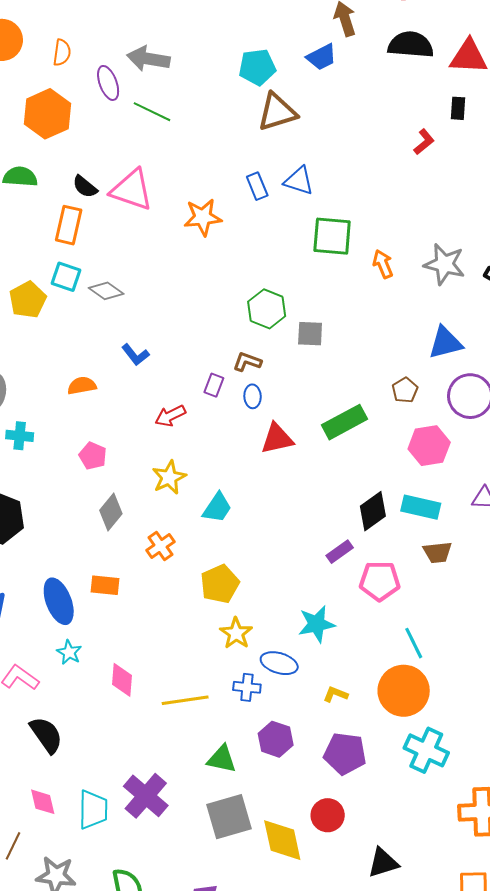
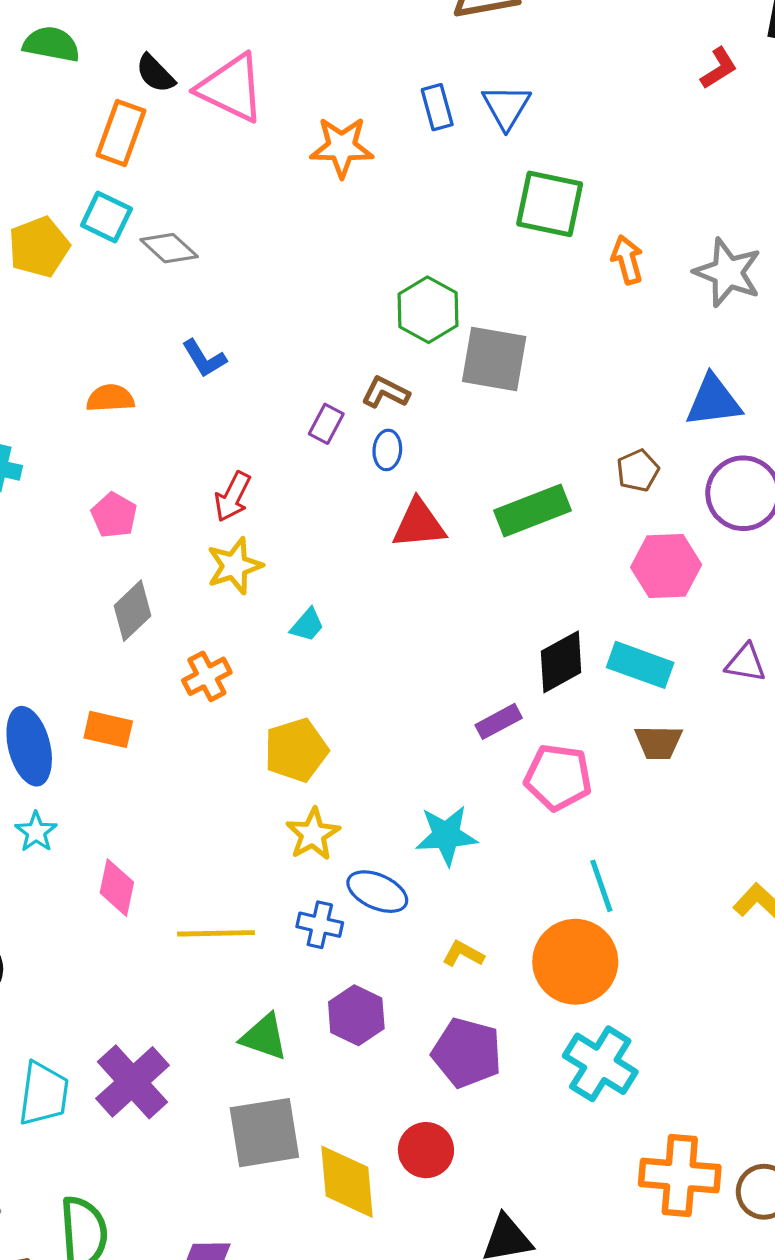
blue triangle: (299, 181) -> (506, 107), turned 36
gray square: (310, 334) -> (494, 359), size x1.5
red arrow: (170, 416) -> (233, 497), moved, turned -44
cyan trapezoid: (217, 508) -> (307, 625), size x0.7

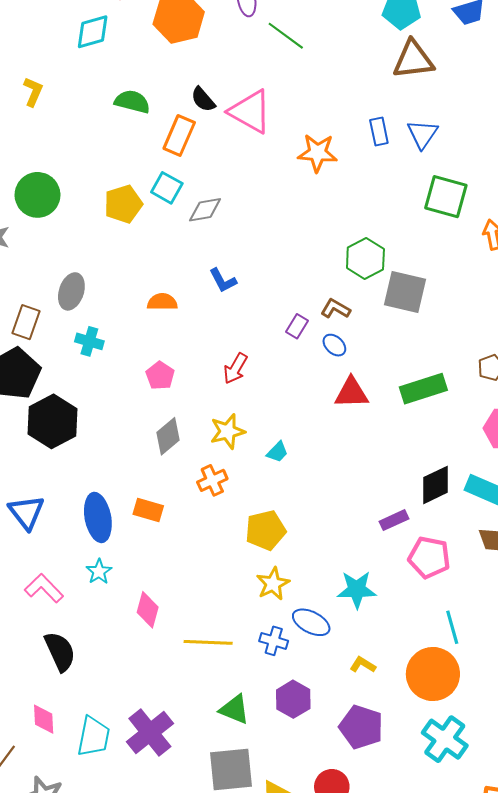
green semicircle: (51, 44) -> (132, 102), moved
gray diamond: (169, 248) -> (205, 210), turned -56
blue ellipse: (387, 450) -> (334, 345), turned -55
yellow star: (234, 566) -> (228, 431), moved

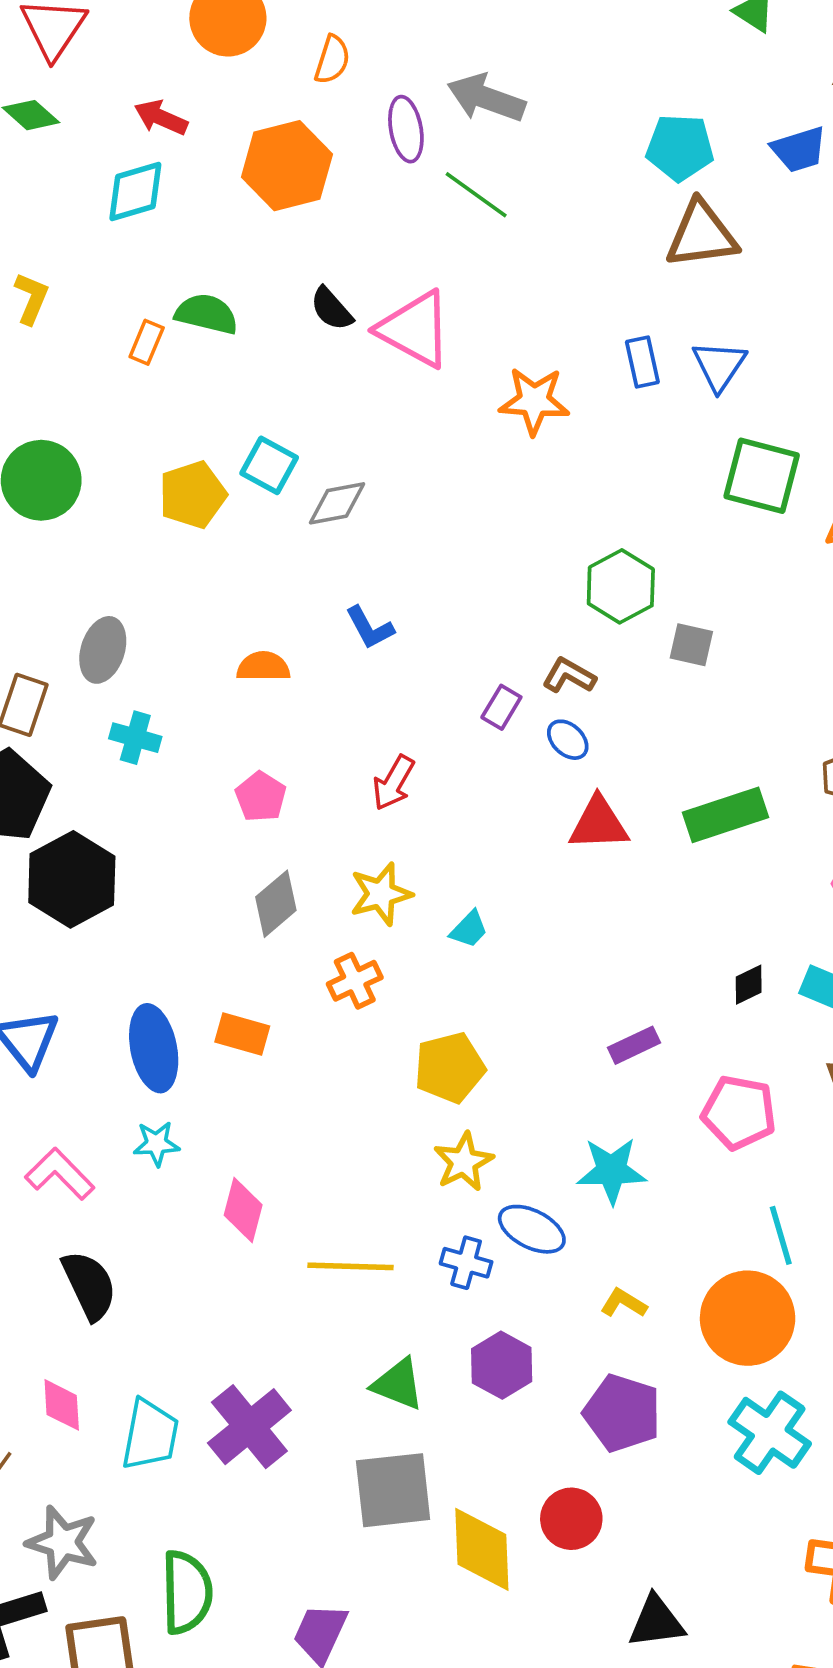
orange rectangle: (179, 136) -> (147, 342), moved, size x0.6
gray square: (405, 292) -> (691, 645), size x0.6
black diamond: (435, 485) -> (749, 985), size x0.6
purple rectangle: (394, 520) -> (634, 1045), moved
cyan star: (99, 572) -> (156, 1144), turned 30

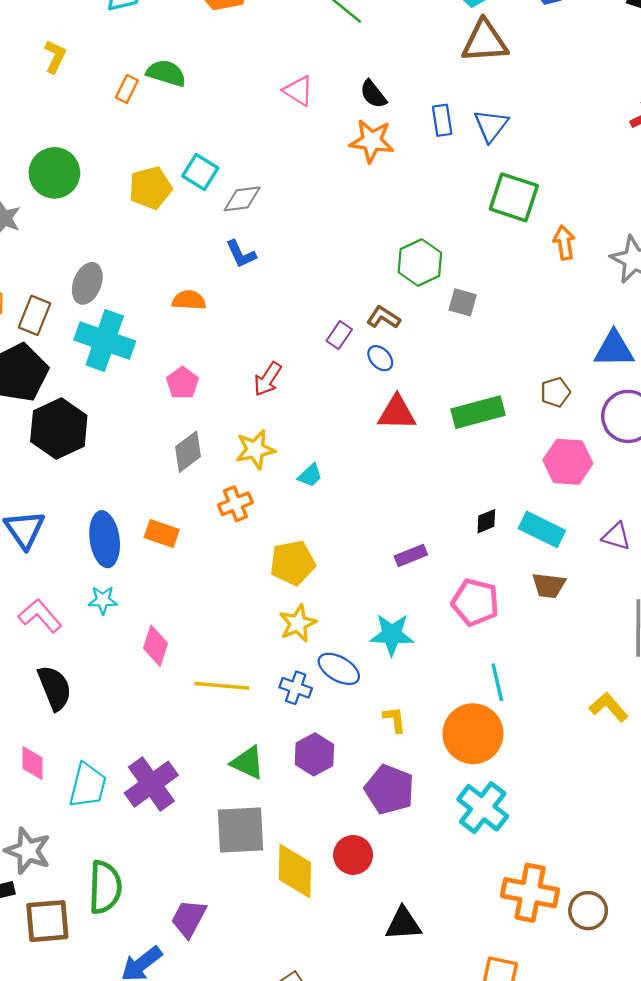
black semicircle: (331, 309) -> (373, 94), moved
pink triangle: (415, 329) -> (298, 91), size x0.6
blue L-shape: (370, 628) -> (241, 254), moved
cyan cross: (135, 738) -> (105, 341), size x1.8
yellow L-shape: (624, 1303) -> (395, 719), turned 48

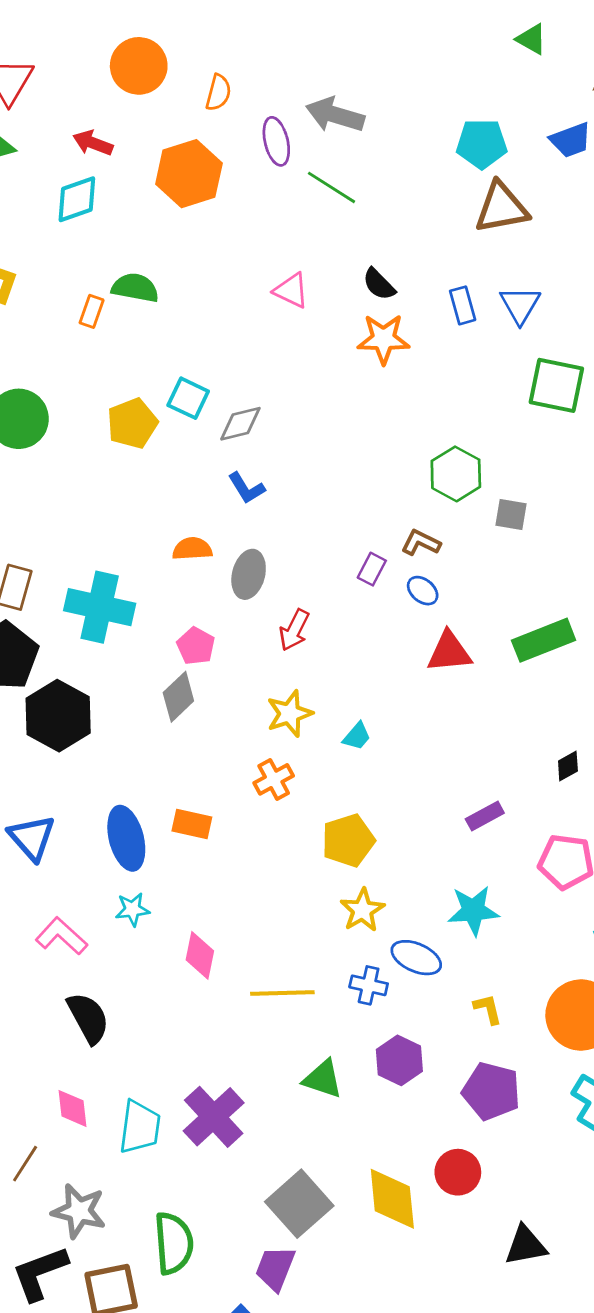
gray ellipse: (87, 283) -> (249, 574), moved
gray diamond: (188, 452) -> (178, 697), moved
gray square: (240, 830) -> (299, 1204), moved, turned -32

